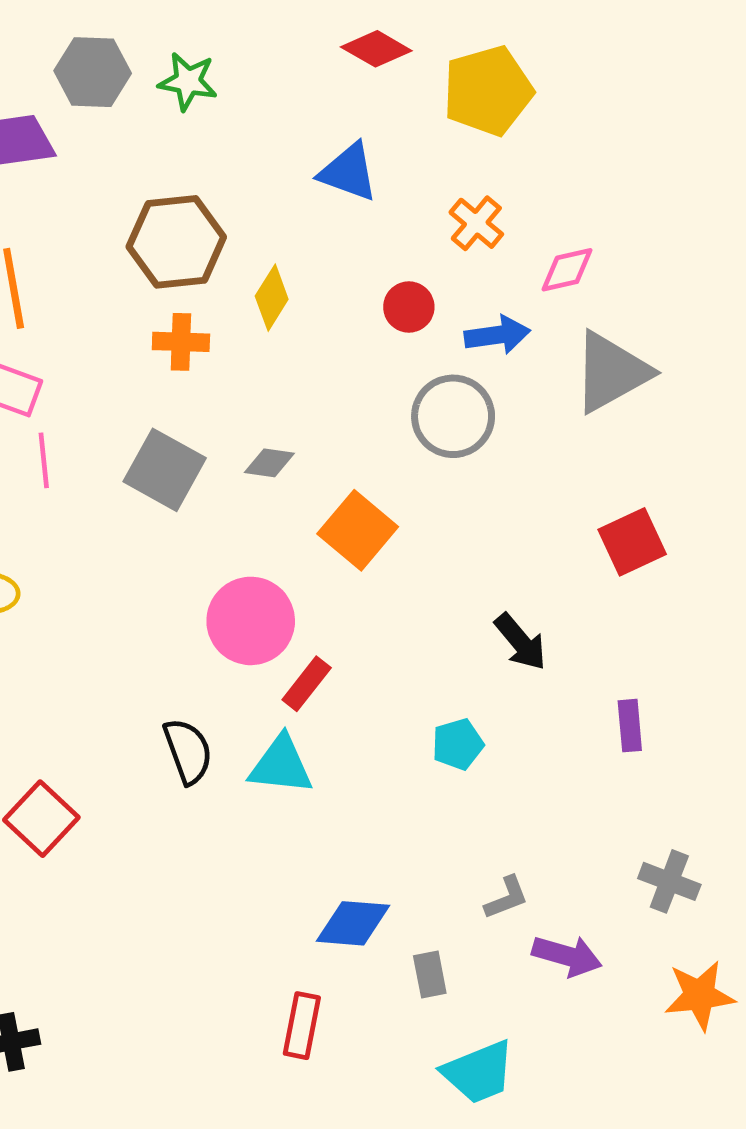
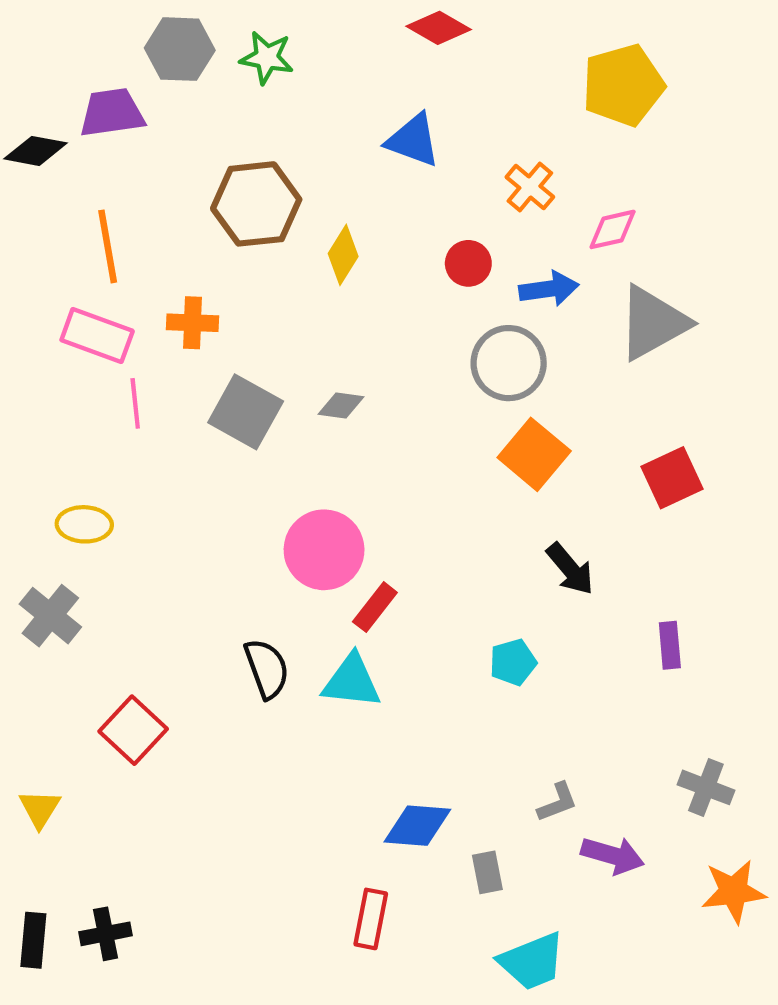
yellow pentagon: (488, 91) -> (623, 85), moved
orange cross: (181, 342) -> (192, 323), moved
orange square: (358, 530) -> (534, 454), moved

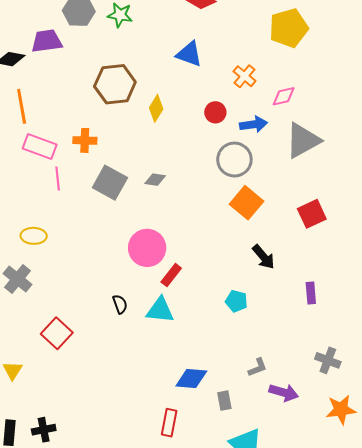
orange line: (108, 246) -> (22, 106), moved
cyan pentagon: (513, 662) -> (236, 301), turned 30
black semicircle: (267, 669) -> (120, 304), size x0.7

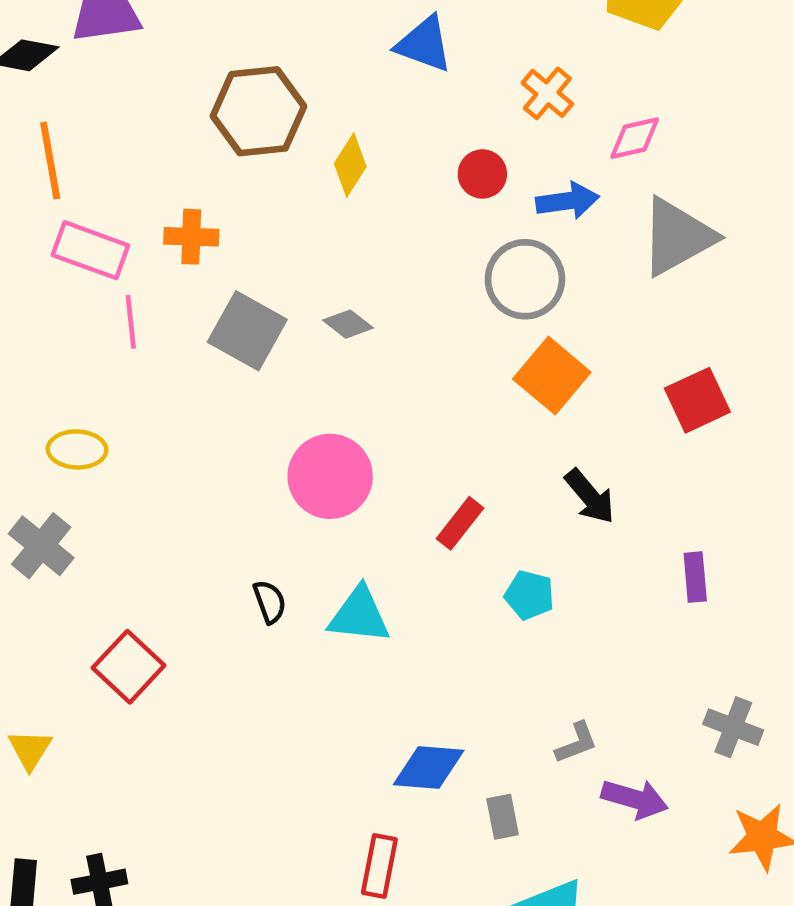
gray diamond: (155, 180) -> (348, 324), turned 30
red rectangle: (171, 275) -> (460, 523), moved

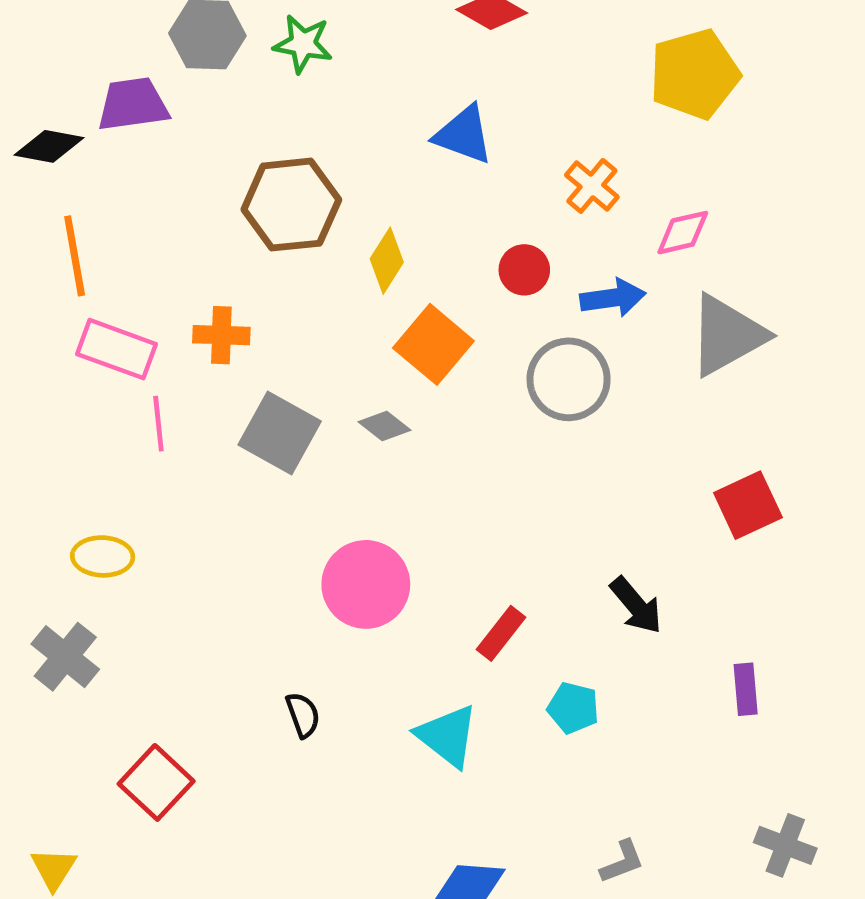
orange square: (552, 376) -> (433, 344), moved
cyan triangle: (359, 615) -> (447, 736), moved, turned 32

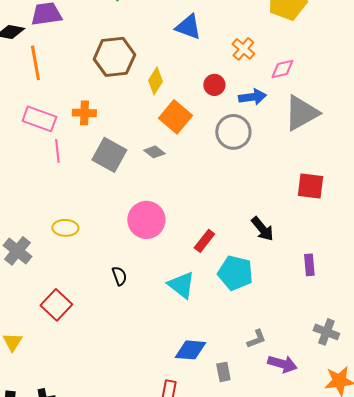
orange line: (75, 256) -> (35, 63), moved
red square: (748, 505) -> (310, 186), turned 32
yellow ellipse: (103, 556) -> (65, 228), moved
cyan pentagon: (573, 708) -> (235, 273), size x1.6

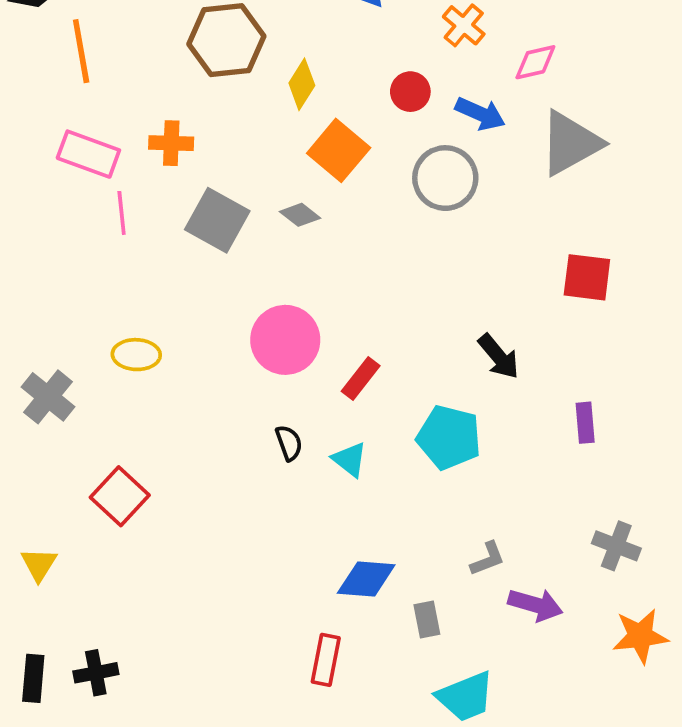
blue arrow: (252, 97) -> (480, 114), turned 32
red rectangle: (204, 241) -> (361, 379), moved
black semicircle: (119, 276) -> (289, 443), moved
cyan triangle: (181, 285) -> (350, 459), size x0.7

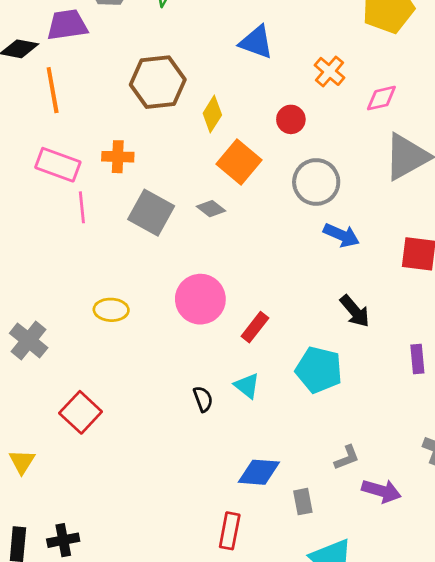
blue arrow: (480, 114) -> (341, 235), moved
yellow ellipse: (136, 355) -> (111, 310), moved
black semicircle: (289, 443) -> (203, 399), moved

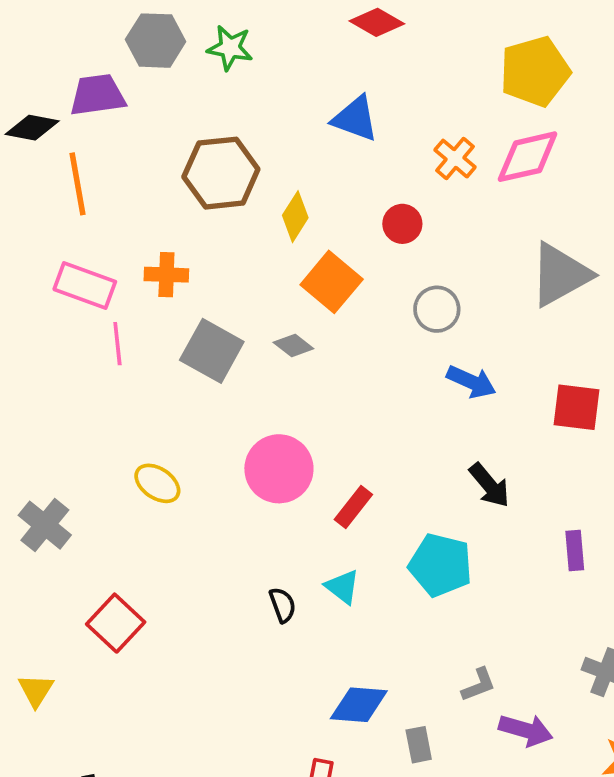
pink diamond: (381, 98) -> (528, 157), moved, size x1.5
gray circle: (316, 182) -> (437, 309), size x0.7
yellow ellipse: (111, 310) -> (157, 483), turned 32

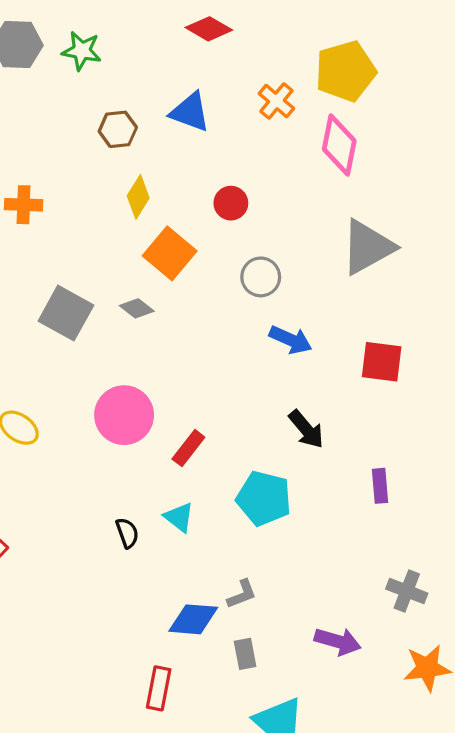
pink diamond: (528, 157) -> (339, 145), turned -66
orange cross: (455, 159) -> (276, 101), moved
brown hexagon: (221, 173) -> (118, 129), moved, size x0.6
orange cross: (166, 275) -> (24, 205), moved
gray L-shape: (479, 685) -> (242, 594), moved

